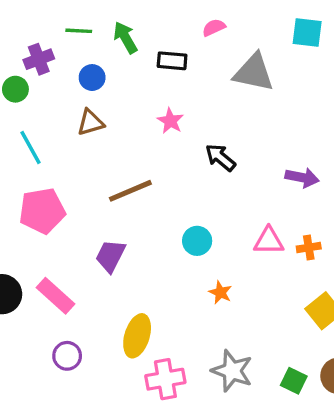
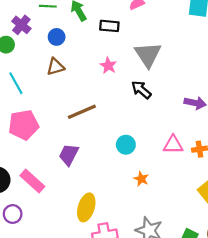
purple cross: (39, 59) -> (21, 25), turned -30
gray triangle: (254, 73) -> (148, 55), moved, turned 44
purple circle: (67, 356) -> (13, 214), moved

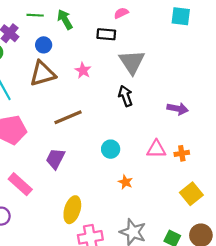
black rectangle: (109, 26) -> (106, 34), moved
pink star: (108, 66) -> (83, 70), moved
brown triangle: (55, 67) -> (43, 74), size x1.5
black arrow: (141, 90) -> (125, 96), turned 30

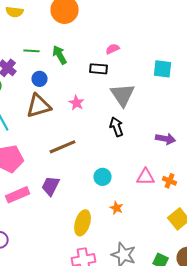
cyan square: (181, 16) -> (163, 69), moved
orange cross: (182, 153) -> (170, 181), turned 32
pink rectangle: (20, 184) -> (18, 195), moved, turned -65
yellow ellipse: (72, 210) -> (83, 223), moved

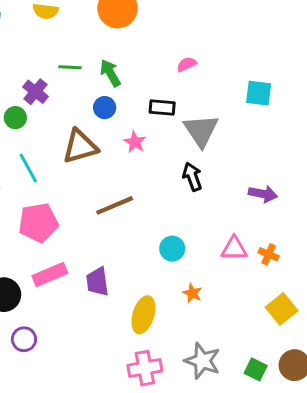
black rectangle: (99, 69) -> (162, 108), moved
blue circle: (40, 79) -> (105, 108), moved
purple trapezoid: (51, 186) -> (97, 282), moved, turned -35

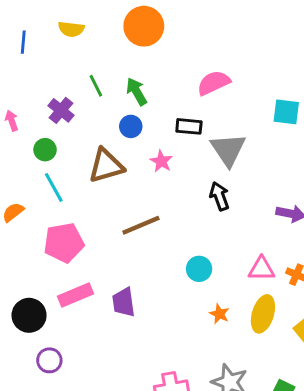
pink semicircle: (187, 64) -> (214, 83), size x1.6
green line: (70, 67) -> (96, 86), turned 60
green circle: (15, 118) -> (45, 150), moved
yellow ellipse: (143, 315) -> (263, 314), moved

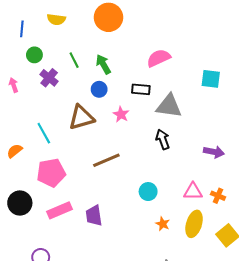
green circle: (45, 150) -> (34, 55), moved
gray triangle: (228, 150) -> (169, 106), turned -48
black circle: (29, 315) -> (20, 203), moved

